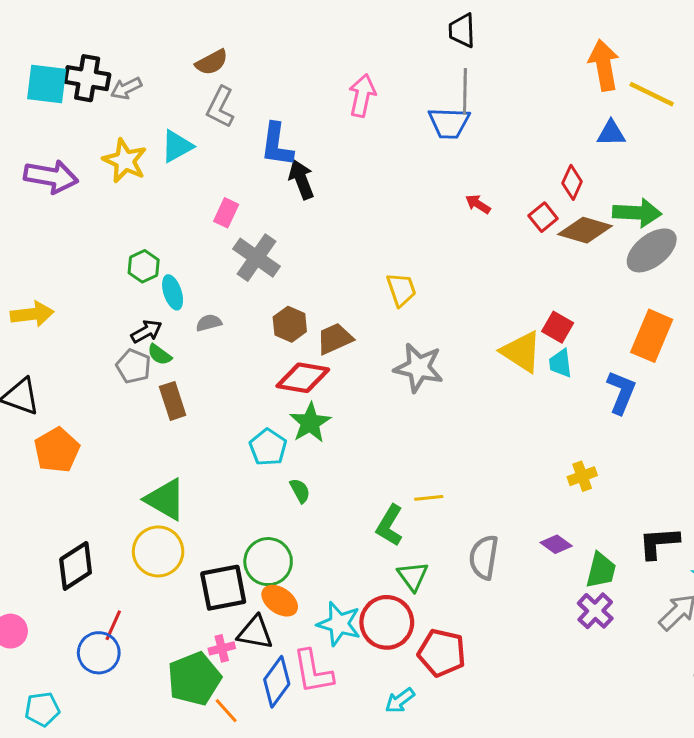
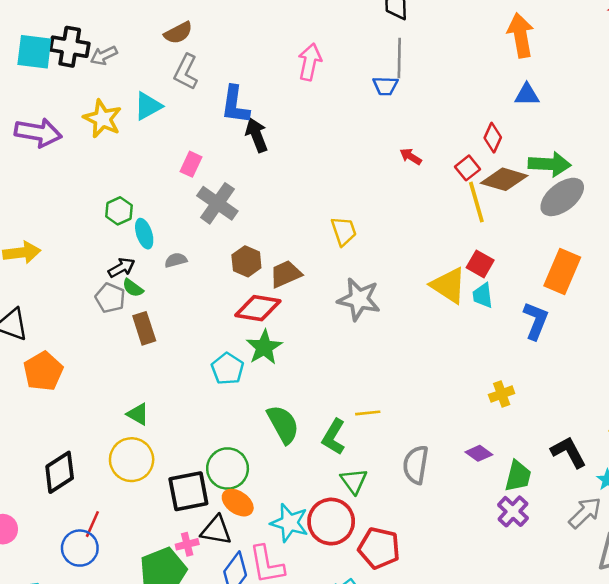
yellow line: (652, 94) -> (476, 202), moved, turned 48
blue trapezoid: (449, 123) -> (385, 86), size x0.7
green semicircle: (300, 491) -> (283, 424), moved, size x1.8
green triangle: (165, 499) -> (138, 414), size x0.6
black L-shape: (659, 543) -> (569, 452), turned 66

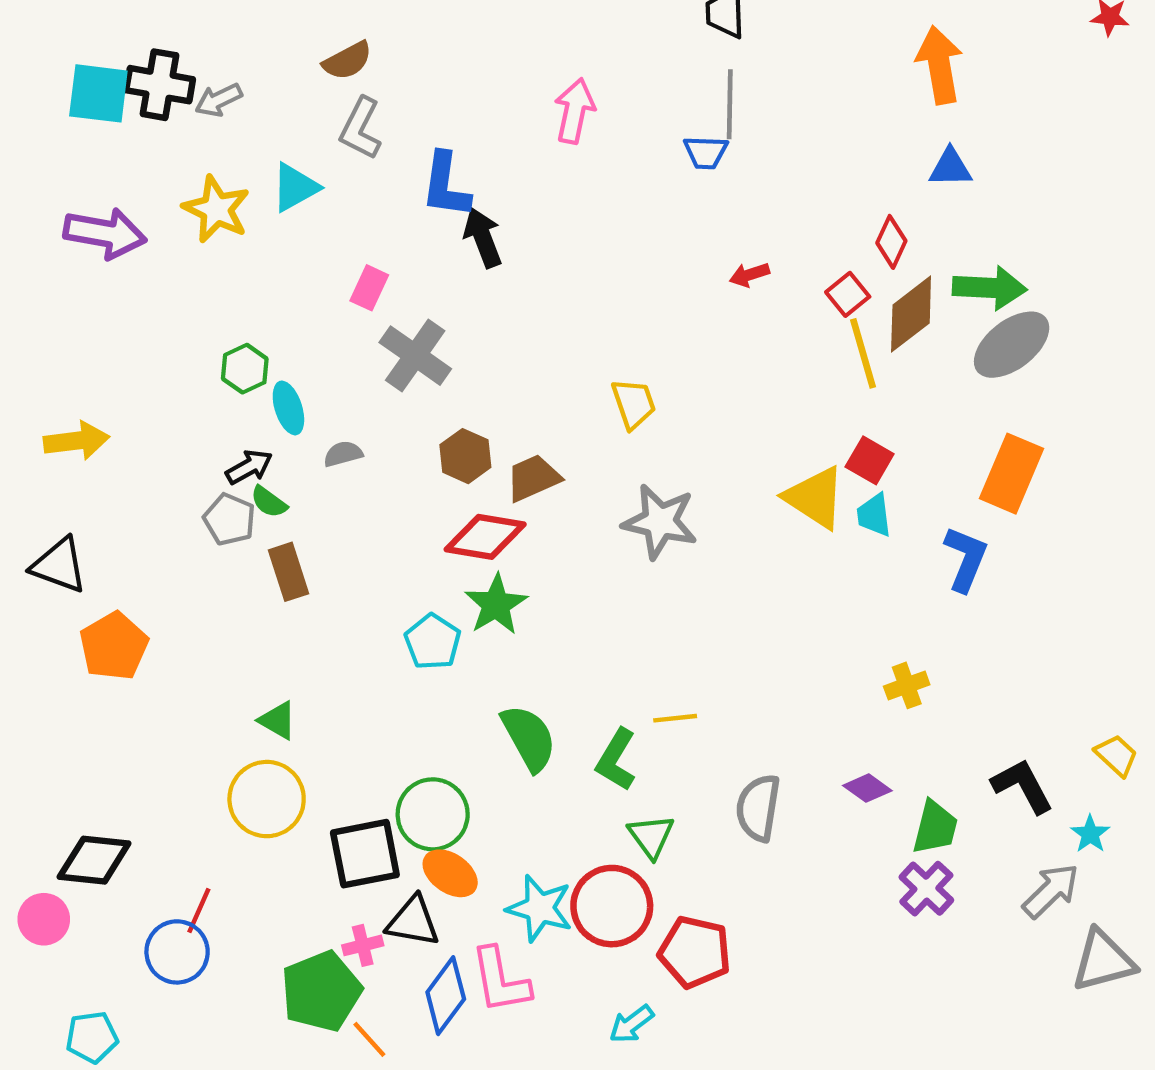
red arrow: (411, 157) -> (749, 275), turned -50
brown diamond: (504, 179) -> (911, 314), turned -54
black diamond: (60, 472) -> (94, 860), moved, turned 39

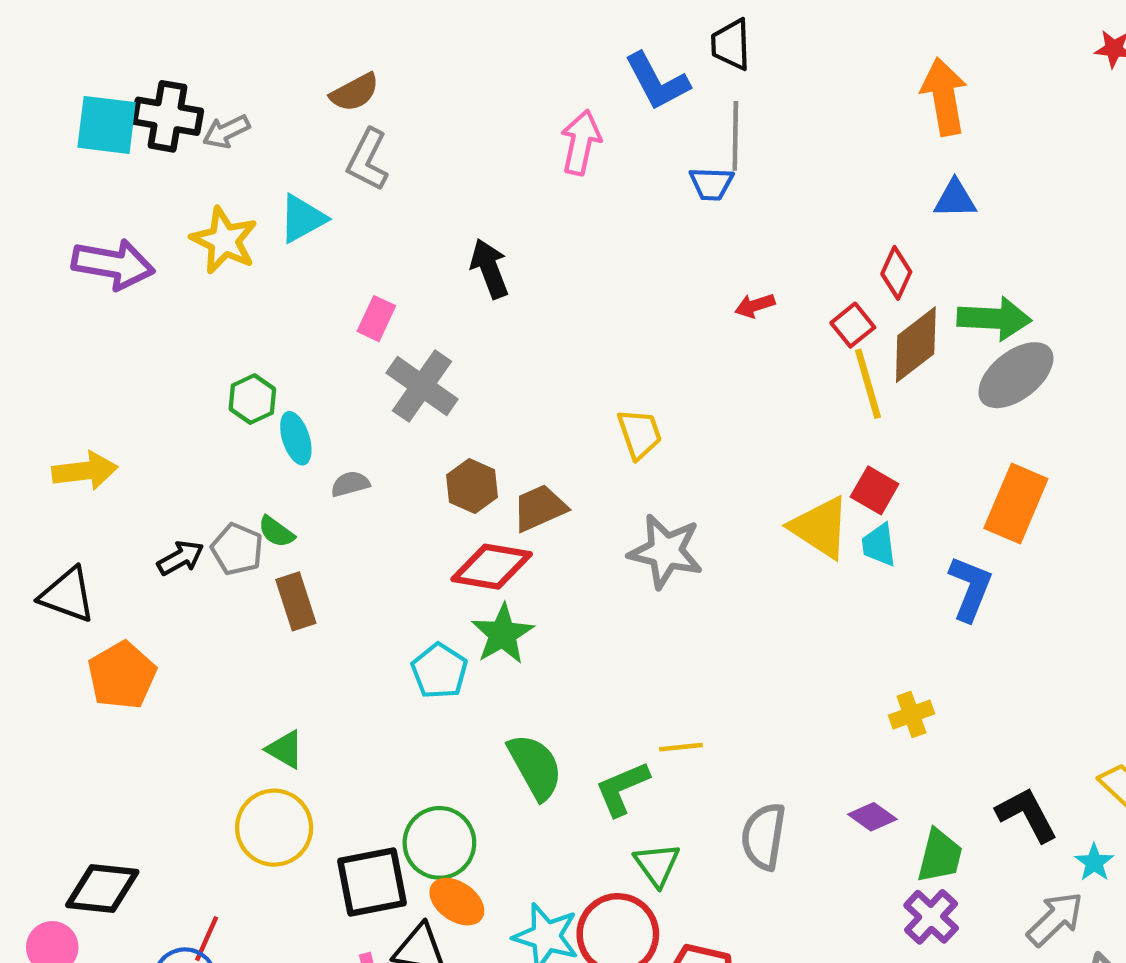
blue L-shape: (446, 185) -> (657, 81), moved, turned -36
black arrow: (249, 467) -> (181, 558), moved
green L-shape: (616, 760) -> (622, 788), turned 36

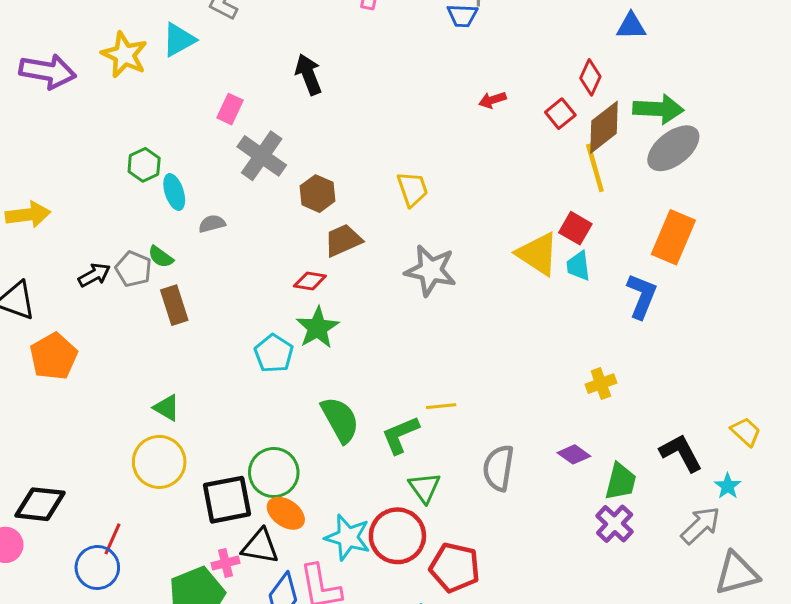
yellow line: (868, 384) -> (595, 168), moved
brown hexagon: (472, 486) -> (317, 194), moved
red diamond: (492, 567) -> (310, 281), size x0.6

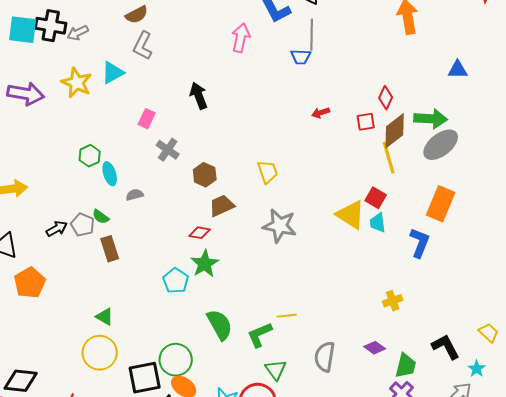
blue triangle: (631, 26) -> (458, 70), moved
red square: (560, 114) -> (366, 122), turned 30
gray cross: (262, 156) -> (168, 150), size x0.7

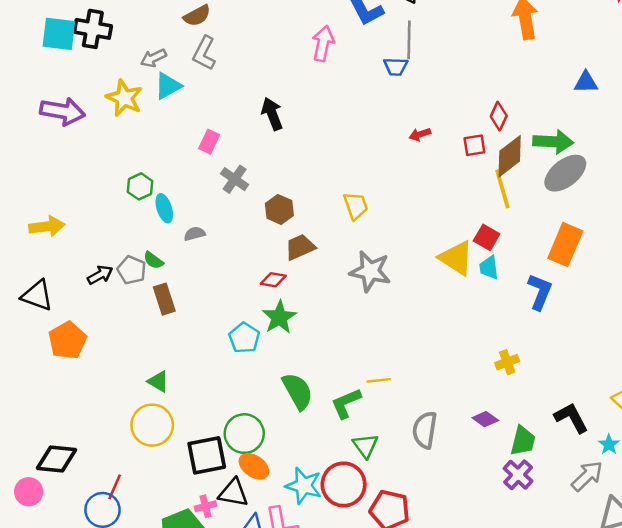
gray arrow: (78, 33) -> (153, 58), moved

